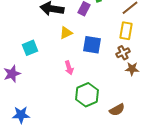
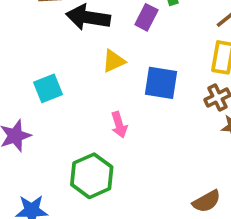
green hexagon: (87, 95) -> (92, 176), moved

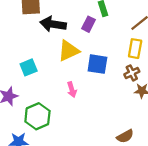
yellow triangle: (114, 61) -> (69, 51), size x1.5
green hexagon: (92, 176) -> (37, 116), moved

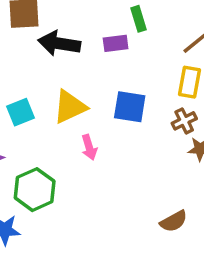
purple rectangle: (89, 24) -> (116, 43), turned 56
yellow triangle: (69, 51) -> (70, 107), moved

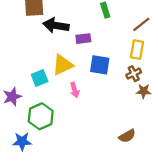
purple rectangle: (116, 43) -> (83, 39), moved
cyan square: (21, 112) -> (40, 78), moved

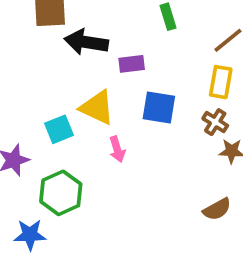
yellow triangle: (63, 65) -> (97, 108), turned 50
brown cross: (134, 74) -> (215, 122), turned -32
brown semicircle: (127, 136) -> (217, 209), moved

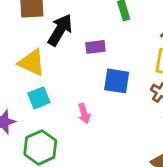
black arrow: (86, 42) -> (60, 30), turned 112
yellow triangle: (97, 108) -> (32, 63), moved

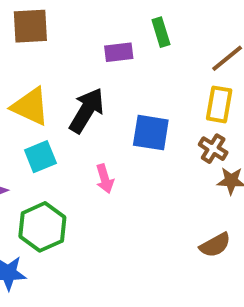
black arrow: (60, 30) -> (87, 110), moved
purple rectangle: (95, 47) -> (119, 52), moved

